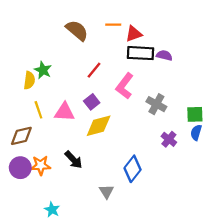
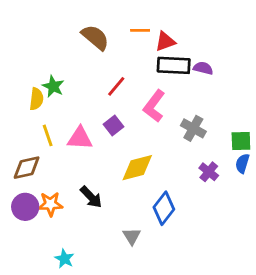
yellow diamond: (99, 126) -> (137, 168), moved

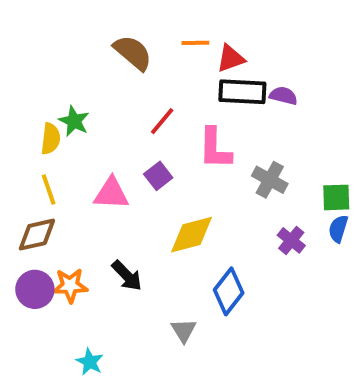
pink L-shape: (154, 106) -> (215, 148), turned -36
yellow line: (48, 135) -> (49, 190), moved

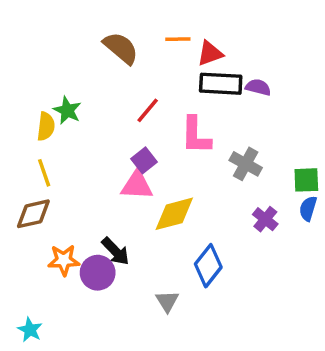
pink triangle: (111, 193) -> (137, 185), moved
purple circle: (35, 289) -> (98, 273), moved
cyan star: (90, 362) -> (30, 330), moved

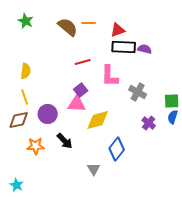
orange line: (178, 39) -> (89, 23), moved
green star: (67, 110) -> (26, 21), moved
red line: (148, 110) -> (83, 62), turned 35
purple circle: (98, 273) -> (48, 114), moved

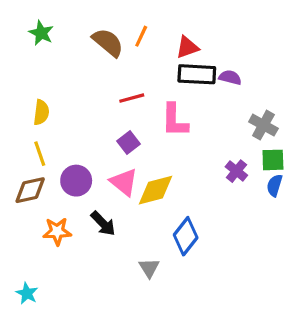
orange line: (89, 23) -> (141, 36), turned -64
gray cross: (138, 92) -> (263, 125), moved
pink triangle: (77, 104) -> (124, 182), moved, turned 36
purple cross: (149, 123) -> (236, 171), moved

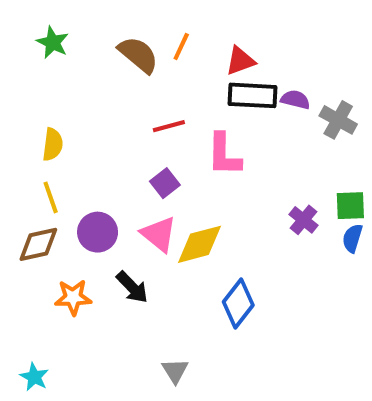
gray cross: (263, 125) -> (338, 120), moved
gray triangle: (149, 268) -> (175, 371), moved

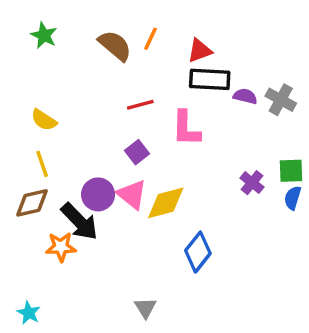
purple semicircle: (295, 100) -> (245, 96), moved
yellow semicircle: (53, 144) -> (44, 120), turned 116
purple circle: (98, 232) -> (98, 194), moved
black arrow: (132, 287) -> (79, 221), moved, size x1.4

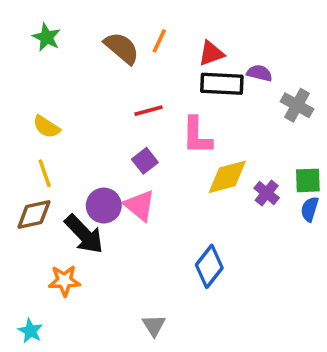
purple semicircle: (245, 96) -> (259, 73), moved
yellow diamond: (166, 203) -> (227, 177), moved
orange star: (61, 247) -> (64, 281), moved

